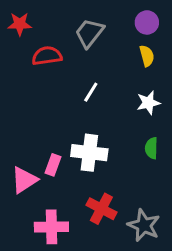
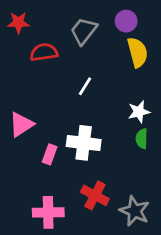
purple circle: (147, 22) -> (126, 21), moved
yellow semicircle: (147, 56) -> (137, 52), size x1.5
white star: (148, 103) -> (139, 112), moved
pink triangle: (24, 180) -> (21, 125), moved

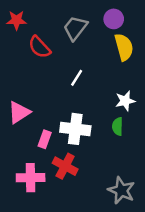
red semicircle: (44, 52) -> (39, 47), turned -125
green semicircle: (142, 139) -> (118, 126), moved
red cross: (95, 195) -> (65, 166), moved
pink cross: (48, 212) -> (31, 178), moved

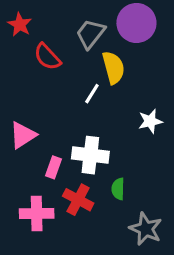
purple circle: (114, 19) -> (136, 23), size x1.6
red star: (16, 20) -> (20, 25), turned 30
yellow semicircle: (124, 47) -> (113, 68), moved
green semicircle: (118, 126) -> (118, 189), moved

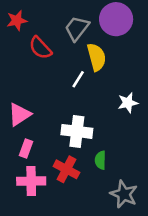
red star: (20, 25) -> (17, 20), turned 30
pink rectangle: (54, 167) -> (26, 148), moved

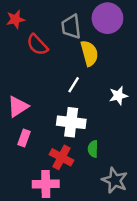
gray trapezoid: (77, 28) -> (71, 27), turned -45
white line: (78, 79) -> (74, 85), moved
pink cross: (31, 181) -> (46, 184), moved

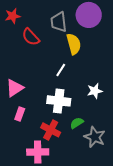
white star: (118, 96) -> (95, 91), moved
green semicircle: (93, 149) -> (77, 123), turned 56
gray star: (115, 180) -> (95, 137), moved

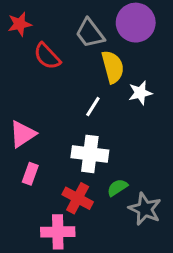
gray trapezoid: (59, 22) -> (90, 33), turned -30
white star: (95, 91) -> (140, 93), moved

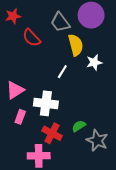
white cross: (90, 154) -> (46, 103), moved

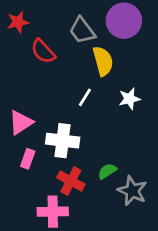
white star: (94, 62) -> (129, 99), moved

